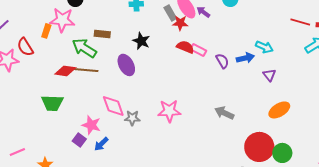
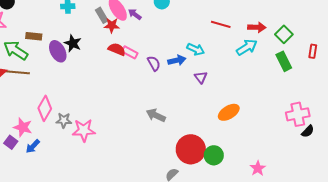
red line: (300, 22) -> (221, 24), moved
purple ellipse: (126, 65) -> (58, 51), moved
pink diamond: (113, 106) -> (45, 108), turned 50
orange ellipse: (279, 110) -> (229, 112), moved
pink star: (169, 111) -> (84, 130), moved

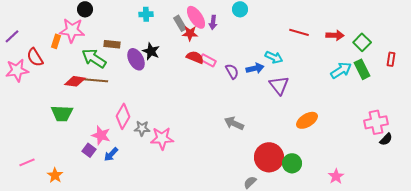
purple arrow: (135, 14) -> (213, 22), turned -120
cyan arrow: (247, 47) -> (341, 70), moved
purple triangle: (201, 77) -> (279, 85), size x1.5

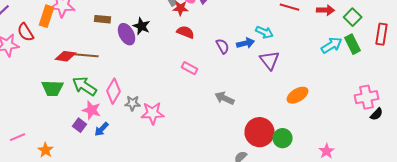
orange rectangle: (56, 41) -> (46, 16), size x1.5
green arrow: (94, 58) -> (84, 86), moved
red rectangle: (391, 59) -> (382, 34), size x1.5
pink rectangle: (208, 60) -> (190, 68), moved

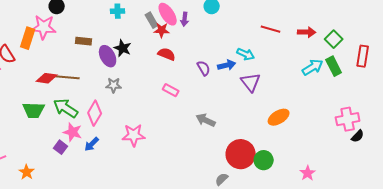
gray star: (132, 103) -> (114, 85), moved
blue arrow: (102, 129) -> (92, 144), moved

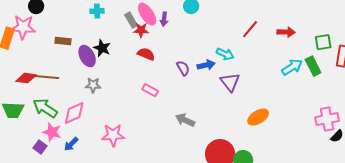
red line: (271, 29) -> (250, 29), turned -66
green square: (334, 39) -> (323, 42), moved, turned 36
pink diamond: (95, 113) -> (74, 113), turned 35

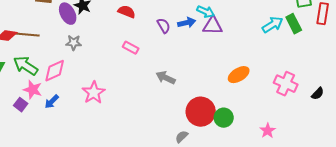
purple triangle: (230, 82) -> (213, 26), moved, turned -50
pink cross: (327, 119) -> (286, 84), moved, turned 35
pink star: (113, 135) -> (94, 93), turned -30

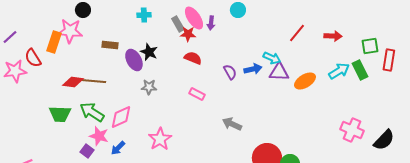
gray star: (74, 43) -> (149, 87), moved
orange ellipse: (239, 75) -> (305, 81), moved
black semicircle: (318, 94) -> (384, 140), size x1.6

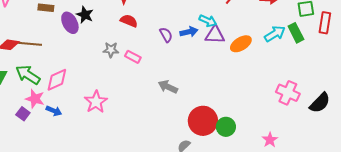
gray star: (149, 87) -> (111, 50), moved
blue arrow: (118, 148) -> (54, 111), turned -112

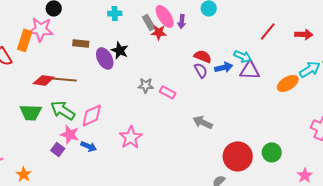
red semicircle: (129, 21) -> (203, 56), moved
orange ellipse: (241, 44) -> (288, 83), moved
green circle: (226, 127) -> (272, 152), moved

